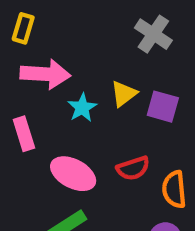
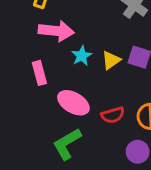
yellow triangle: (124, 94) -> (111, 60), moved
red semicircle: (133, 168) -> (113, 115), moved

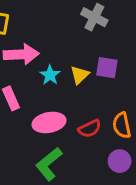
pink ellipse: (73, 103) -> (49, 122), turned -32

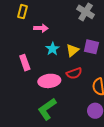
pink arrow: (21, 54) -> (41, 28), moved, size x0.6
red semicircle: (90, 129) -> (74, 73), moved

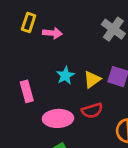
pink arrow: (41, 28) -> (52, 33), moved

